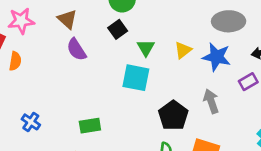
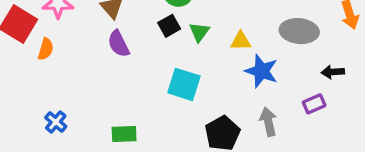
green triangle: (146, 48) -> (199, 32), moved
yellow triangle: (183, 50) -> (241, 41), moved, turned 30
blue star: (217, 57) -> (262, 71), moved

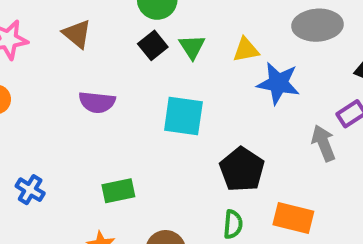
purple semicircle: (119, 44) -> (97, 102), moved, turned -48
gray arrow: (268, 122) -> (324, 143), moved

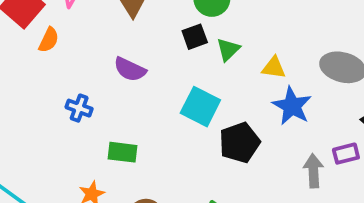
black pentagon: (242, 169) -> (240, 143), moved
blue cross: (30, 190) -> (79, 108), moved, turned -30

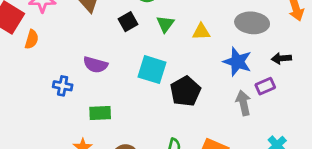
black square: (195, 37) -> (128, 22), moved
purple semicircle: (130, 69) -> (95, 65), moved
blue star: (292, 106) -> (237, 62), moved

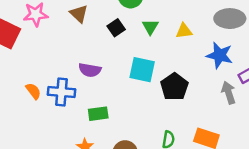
orange semicircle: (32, 39) -> (33, 91), moved, turned -48
blue cross: (63, 86) -> (61, 92), size x1.5

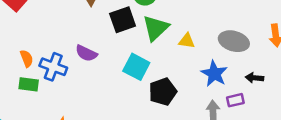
green triangle: (150, 27) -> (156, 28), size x1.6
black square: (116, 28) -> (123, 20), size x1.5
green rectangle: (98, 114) -> (29, 84), moved

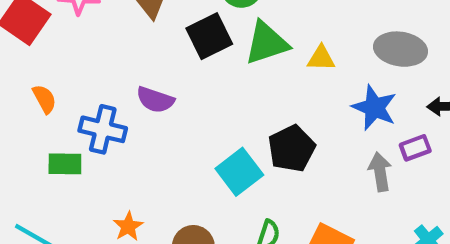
green triangle: (156, 28) -> (267, 43), turned 32
orange semicircle: (27, 58) -> (44, 99), moved
cyan square: (136, 67) -> (239, 172), moved, turned 32

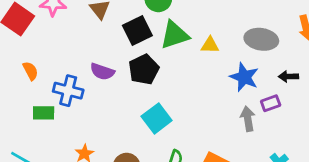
black pentagon: (292, 149) -> (144, 69), moved

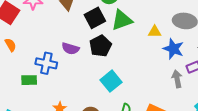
yellow triangle: (210, 45) -> (155, 32), moved
orange semicircle: (30, 71) -> (10, 45), moved

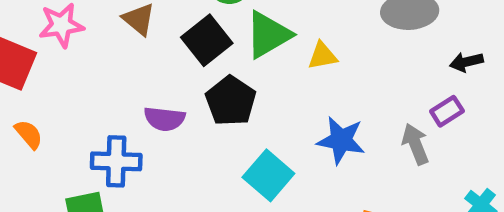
yellow triangle: (155, 32) -> (322, 56), moved
blue star: (173, 49) -> (341, 140), moved

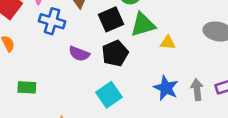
gray arrow: (415, 144) -> (197, 90), moved
blue cross: (116, 161) -> (52, 21), moved
cyan square: (268, 175) -> (109, 95), moved

